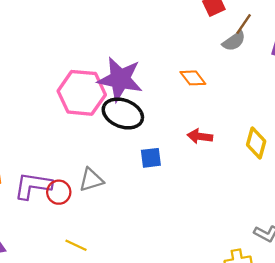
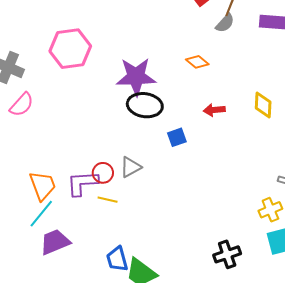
pink hexagon: (82, 93) -> (70, 49), moved
red circle: (59, 192) -> (103, 173), moved
yellow line: (76, 245) -> (108, 200), moved

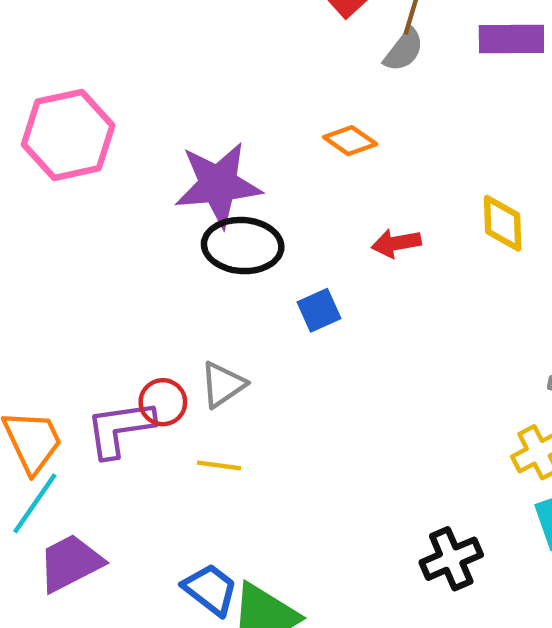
yellow line: (108, 200) -> (219, 465), moved
blue trapezoid: (117, 259) -> (210, 589), turned 148

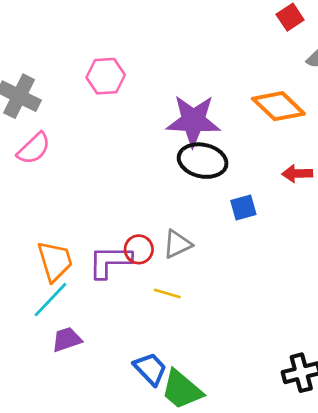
pink hexagon: (68, 135) -> (106, 76), size x0.7
orange diamond: (350, 141) -> (278, 106), size x1.6
purple trapezoid: (70, 563) -> (67, 339), size x0.7

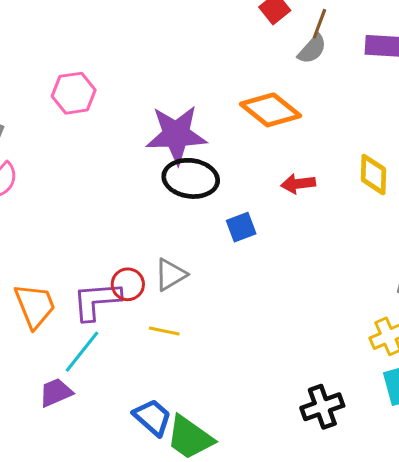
cyan line: (51, 300) -> (82, 352), moved

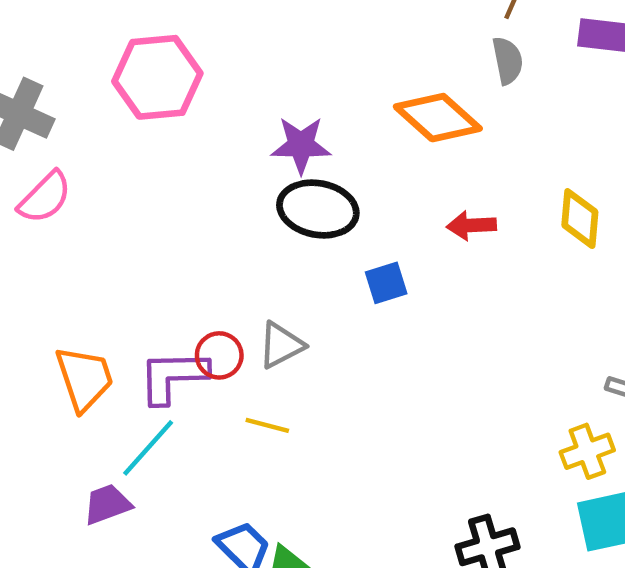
gray semicircle: (312, 49) -> (507, 61), moved, turned -56
pink hexagon: (74, 93) -> (157, 77), size x1.4
purple star: (176, 135) -> (301, 145), size x0.7

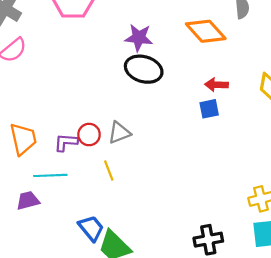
blue square: (386, 283) -> (209, 109), moved
purple L-shape: (173, 376) -> (66, 142), size x0.7
yellow line: (267, 425) -> (109, 170), turned 48
cyan line: (148, 448) -> (50, 175), turned 40

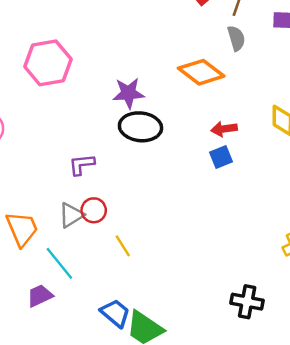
gray triangle: (119, 133) -> (71, 215), moved
purple L-shape: (66, 142) -> (82, 164), moved
cyan line: (50, 175) -> (59, 263), turned 64
black cross: (208, 240) -> (247, 302), turned 32

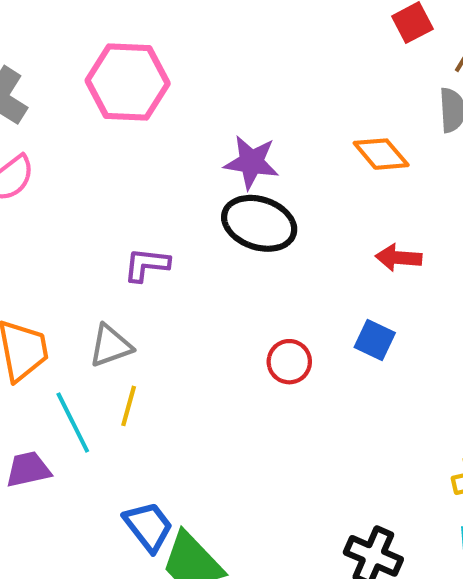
orange diamond: (201, 72) -> (381, 154), size x0.7
blue square: (221, 157) -> (375, 340), moved, turned 35
red circle: (94, 210) -> (289, 362), moved
yellow line: (123, 246) -> (129, 406), moved, turned 35

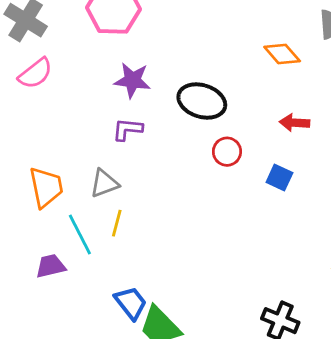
purple star: (251, 162) -> (132, 80), moved
red circle: (289, 362) -> (227, 152), moved

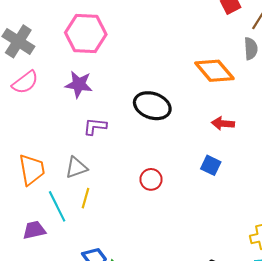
orange diamond: (282, 54) -> (214, 71), size x1.4
purple star: (132, 80) -> (79, 84), moved
red circle: (227, 152) -> (151, 179), moved

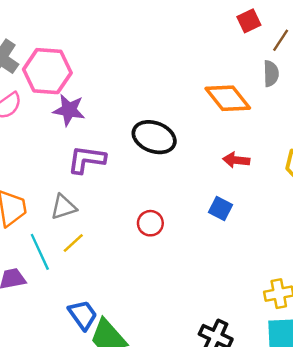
pink hexagon: (86, 33) -> (47, 71), moved
purple L-shape: (95, 126) -> (87, 160), size x1.4
yellow line: (85, 198) -> (73, 243), turned 30

